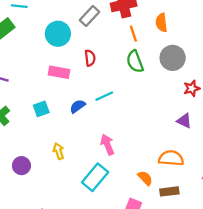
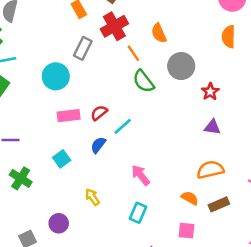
red semicircle: (90, 58) -> (99, 113), moved, turned -105
cyan rectangle: (95, 177) -> (138, 213), size x0.7

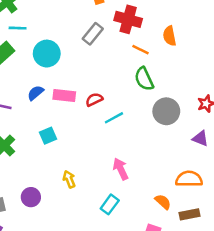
red cross: (114, 26) -> (128, 19), turned 32
orange line: (133, 53) -> (140, 50), turned -42
gray circle: (181, 66) -> (166, 111), moved
cyan circle: (56, 76) -> (47, 54), moved
blue semicircle: (98, 145) -> (36, 93), moved

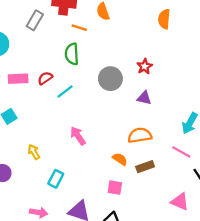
green semicircle: (144, 79) -> (72, 54), moved, turned 30
cyan rectangle: (110, 204) -> (56, 179), moved

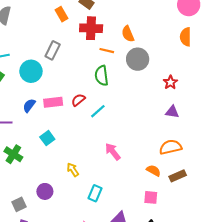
gray rectangle: (35, 20) -> (53, 50), moved
gray circle: (110, 79) -> (138, 59), moved

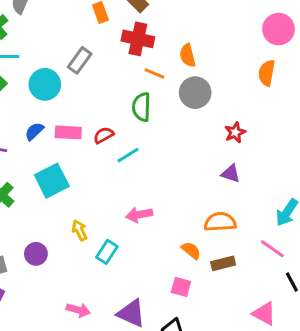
cyan square: (47, 138) -> (52, 181), size x1.6
pink arrow: (113, 152) -> (139, 215), turned -72
cyan rectangle: (95, 193) -> (107, 252), moved

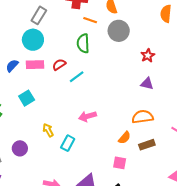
cyan circle: (45, 84) -> (33, 40), moved
cyan square: (52, 181) -> (27, 98), size x0.7
orange semicircle: (191, 250) -> (124, 138), turned 96

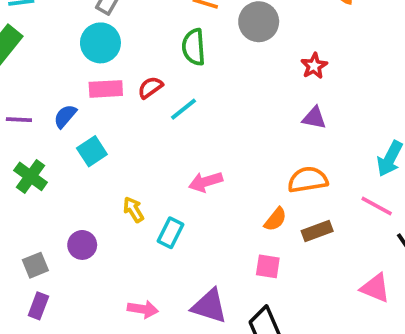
blue semicircle: (12, 66) -> (65, 116), moved

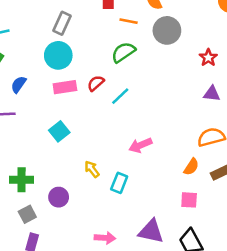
green semicircle: (194, 47) -> (123, 52), turned 65
blue semicircle: (65, 116) -> (19, 84), moved
green cross: (31, 176) -> (22, 180), moved, turned -30

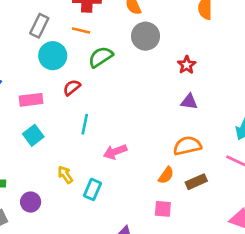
orange line: (129, 21) -> (81, 31), moved
cyan circle: (58, 55) -> (53, 56), moved
pink rectangle: (65, 87) -> (31, 100), moved
cyan line: (120, 96) -> (85, 124), moved, turned -36

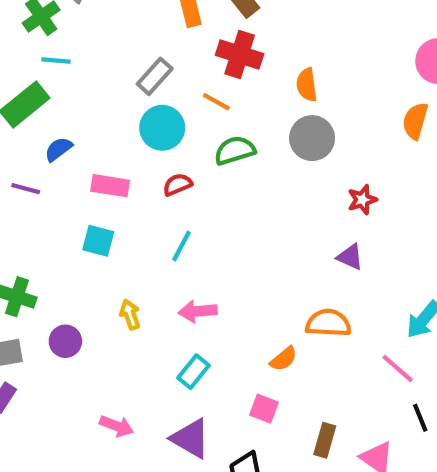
cyan square: (33, 135) -> (98, 241), turned 36
pink arrow: (115, 152) -> (198, 311), moved
brown rectangle: (196, 182) -> (325, 440), moved, turned -66
cyan rectangle: (92, 189) -> (194, 372), moved

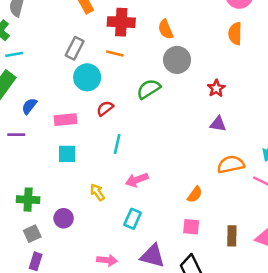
green semicircle: (235, 150) -> (149, 89), moved
orange semicircle: (328, 323) -> (231, 164), moved
cyan rectangle: (194, 372) -> (133, 219), moved

